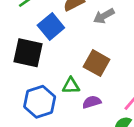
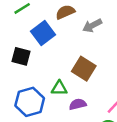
black square: (28, 53) -> (21, 56), size x0.7

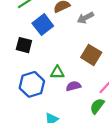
brown square: (84, 69) -> (91, 55), moved

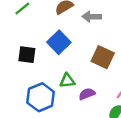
gray arrow: (85, 18) -> (92, 17), turned 35
blue square: (43, 25) -> (59, 42), moved

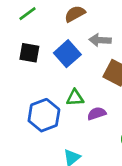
gray arrow: (92, 17) -> (100, 40), moved
black square: (27, 55) -> (29, 53), moved

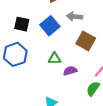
blue hexagon: (44, 115) -> (15, 54), moved

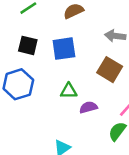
gray arrow: (74, 17) -> (115, 36), moved
blue square: (50, 26) -> (64, 49), turned 30

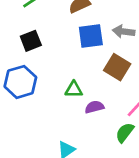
black square: (28, 45) -> (31, 41), turned -36
blue square: (64, 49) -> (91, 36), moved

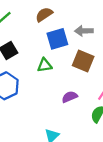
green triangle: (74, 89) -> (45, 65), moved

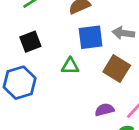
purple semicircle: (70, 97) -> (104, 110), moved

